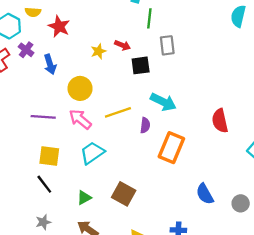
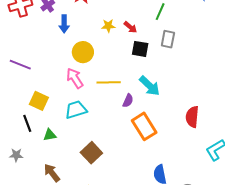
purple line: (43, 117) -> (20, 65), moved
orange rectangle: (171, 148) -> (144, 126), turned -72
green triangle: (84, 198) -> (50, 135), moved

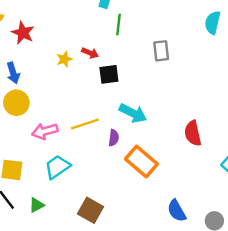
gray rectangle: (168, 39) -> (161, 51), moved
yellow circle: (83, 52) -> (16, 103), moved
pink arrow: (75, 78) -> (45, 131), turned -55

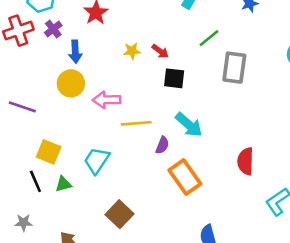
green line: (118, 25) -> (209, 38), moved, turned 30
gray rectangle: (161, 51) -> (234, 68), size x1.4
pink arrow: (45, 131) -> (107, 100), moved
cyan trapezoid: (57, 167) -> (97, 160), turned -36
green triangle: (37, 205) -> (63, 184), moved

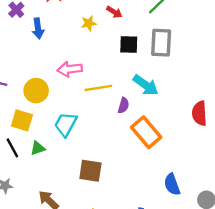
red arrow: (160, 51) -> (114, 12), moved
gray rectangle: (234, 68) -> (161, 43), moved
yellow circle: (71, 83) -> (36, 91), moved
brown square: (119, 214) -> (90, 171), turned -30

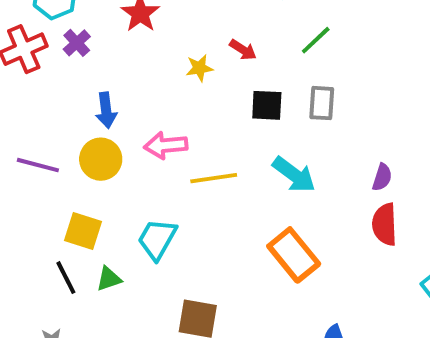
blue arrow: (38, 28) -> (106, 110), moved
gray rectangle: (161, 43) -> (322, 103), size x0.7
yellow circle: (36, 91) -> (101, 159), moved
purple semicircle: (123, 105) -> (382, 177), moved

